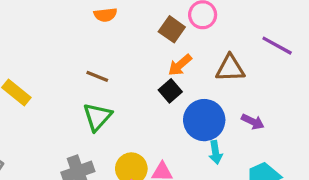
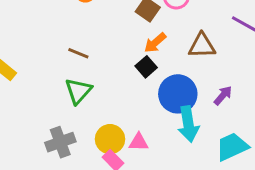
purple arrow: (253, 122) -> (223, 95), turned -75
cyan arrow: (216, 152) -> (188, 124), size x1.6

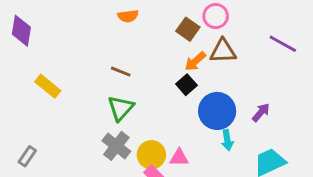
brown triangle: (202, 46) -> (223, 51), moved
cyan arrow: (188, 124) -> (227, 140), size x0.6
gray cross: (60, 142) -> (116, 146), moved, turned -32

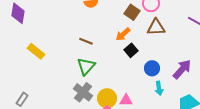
orange arrow: (195, 61) -> (123, 34), moved
blue circle: (217, 111) -> (152, 68), size x0.6
purple arrow: (261, 112) -> (182, 69), size x1.5

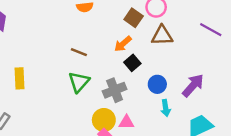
yellow rectangle: (36, 51) -> (19, 78), moved, turned 48
gray cross: (83, 92) -> (115, 90), moved, turned 30

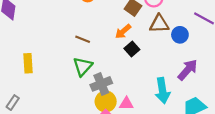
blue circle: (157, 84) -> (180, 35), moved
gray cross: (115, 90) -> (101, 84), moved
cyan arrow: (166, 108) -> (162, 91), size x1.6

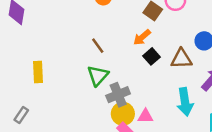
brown triangle: (159, 24) -> (181, 59), moved
brown line: (83, 39) -> (98, 46), turned 32

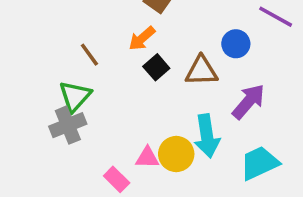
brown line: (98, 46) -> (89, 55), moved
gray cross: (118, 95) -> (68, 125), moved
yellow circle: (123, 114) -> (176, 154), moved

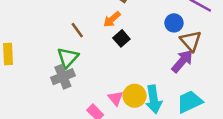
brown triangle: (202, 71) -> (191, 41), moved, turned 50
cyan arrow: (207, 136) -> (154, 99), moved
pink triangle: (147, 158) -> (115, 98), turned 49

